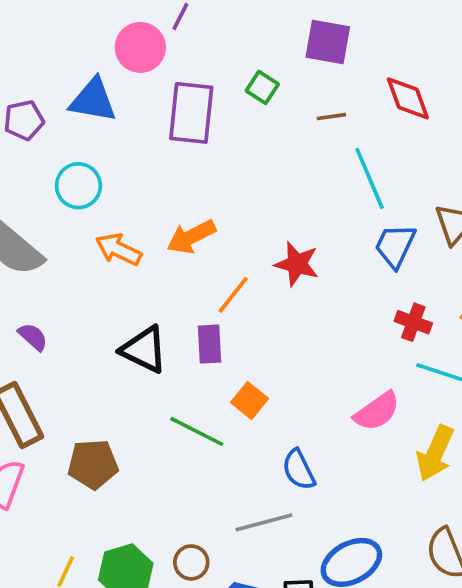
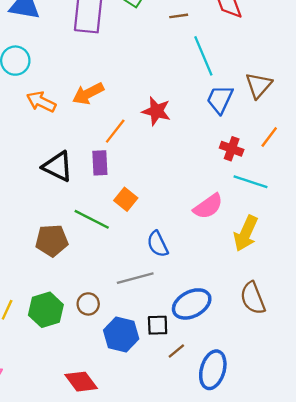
brown pentagon: (93, 464) -> (52, 240), moved

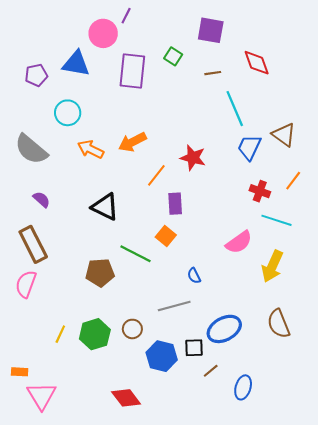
brown triangle: (259, 85) -> (284, 135), turned -35
purple rectangle: (100, 163) -> (175, 204), moved
blue semicircle: (158, 244) -> (194, 276), size x0.7
blue ellipse: (213, 370) -> (243, 387), size x0.7

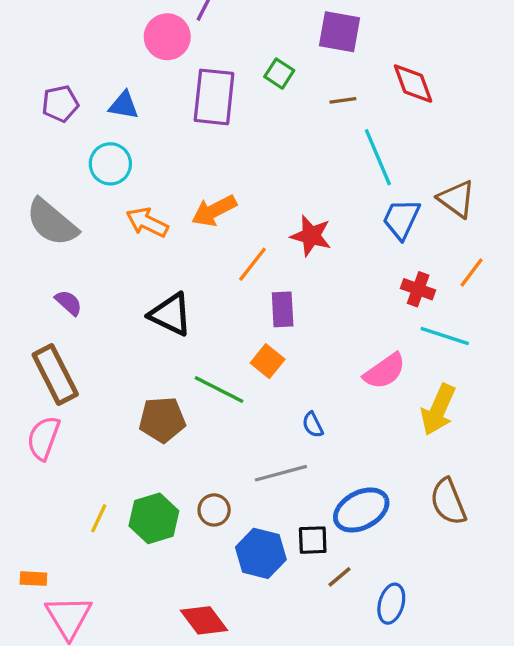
blue triangle: (76, 64) -> (124, 105), moved, size x0.7

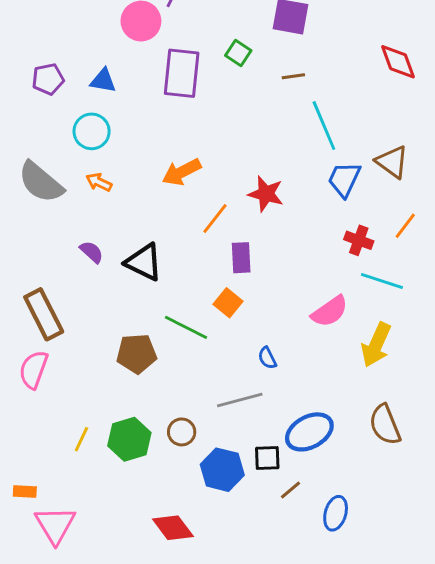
red diamond: (413, 84) -> (398, 62), moved
orange arrow: (147, 222) -> (99, 182), moved, size x0.7
purple semicircle: (69, 303) -> (92, 252), moved

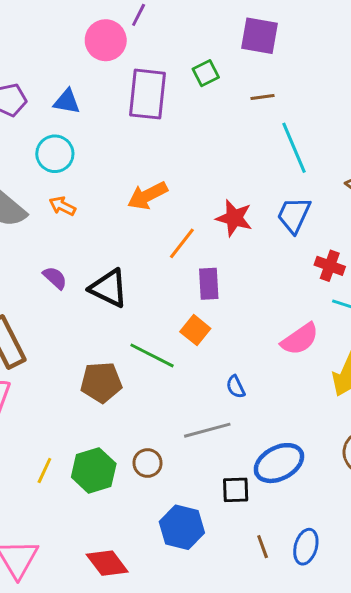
green square: (238, 53) -> (206, 73), turned 30
blue trapezoid: (344, 179) -> (294, 215), moved
blue hexagon: (222, 470) -> (182, 527), moved
brown line: (291, 490) -> (263, 547), moved, turned -70
red diamond: (173, 528) -> (107, 563), moved

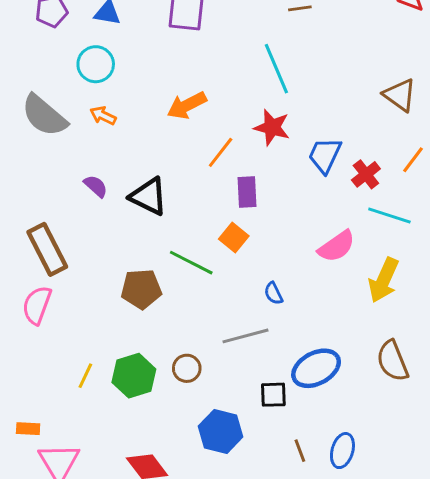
cyan line: (294, 148) -> (276, 69), moved
blue trapezoid: (294, 215) -> (325, 155), moved
red cross: (330, 266) -> (366, 174), turned 32

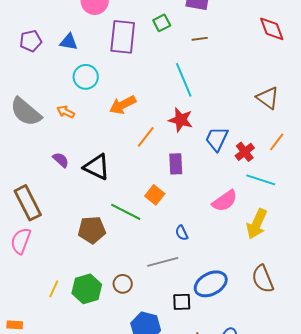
cyan circle: (96, 64) -> (86, 77), moved
purple rectangle: (247, 192) -> (176, 164), moved

